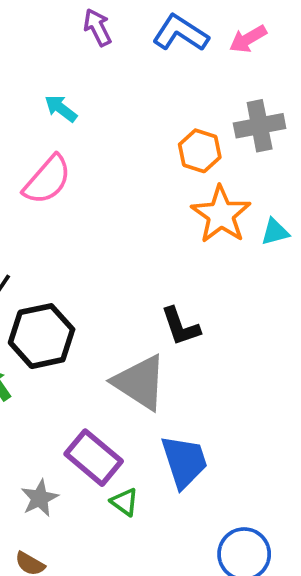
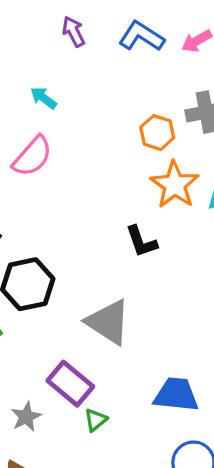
black L-shape: (180, 326) -> (141, 242), moved
blue trapezoid: (184, 461) -> (176, 395), moved, turned -66
green triangle: (124, 502) -> (96, 420), turned 45

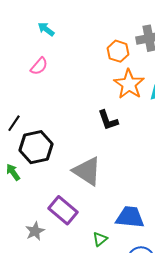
pink semicircle: (32, 156) -> (39, 66), size x0.7
green triangle: (96, 420) -> (100, 239), moved

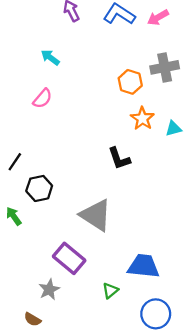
orange star: (129, 84) -> (142, 119), size x0.7
black hexagon: (36, 147) -> (39, 188), size x0.7
gray star: (35, 231) -> (49, 289), moved

